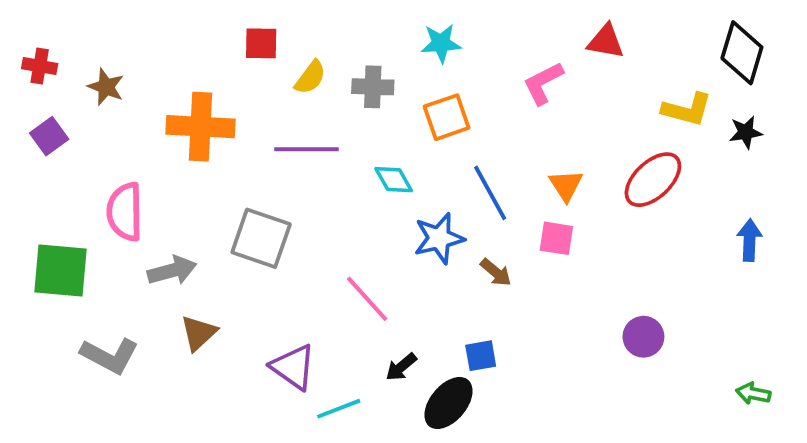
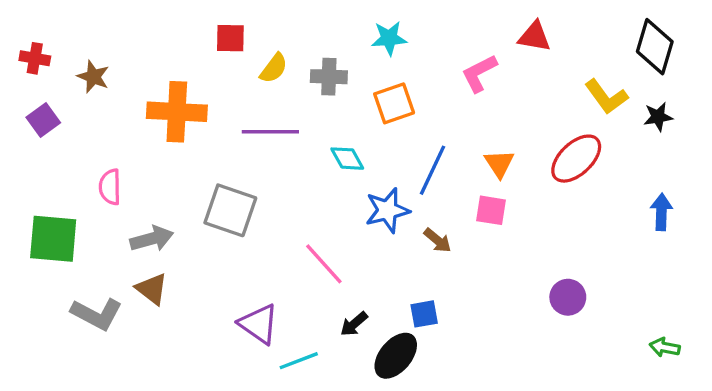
yellow L-shape: (687, 110) -> (606, 97), turned 39
blue line: (490, 193) -> (432, 170), turned 54
pink semicircle: (125, 212) -> (110, 187), size x0.7
brown triangle: (199, 333) -> (152, 289), moved, turned -39

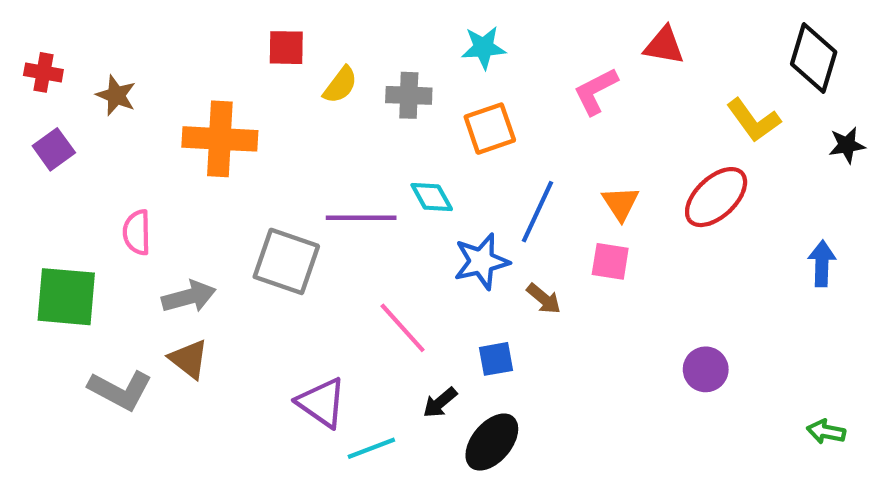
black star: (658, 117) -> (847, 145), moved
purple line: (270, 132) -> (361, 218), moved
blue square: (424, 314) -> (496, 359), moved

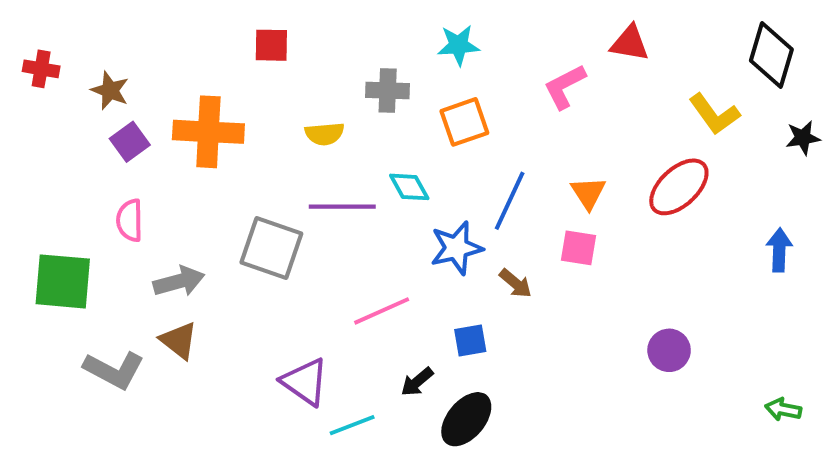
yellow semicircle: (340, 85) -> (325, 134), moved, turned 48
purple square: (54, 149) -> (130, 142), moved
pink line: (403, 328) -> (382, 311), turned -72

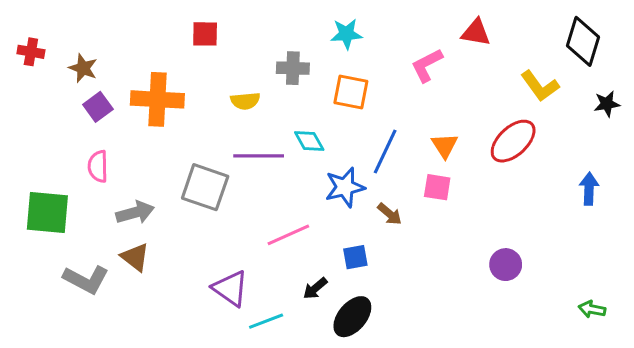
orange square: (464, 122) -> (351, 92), turned 30

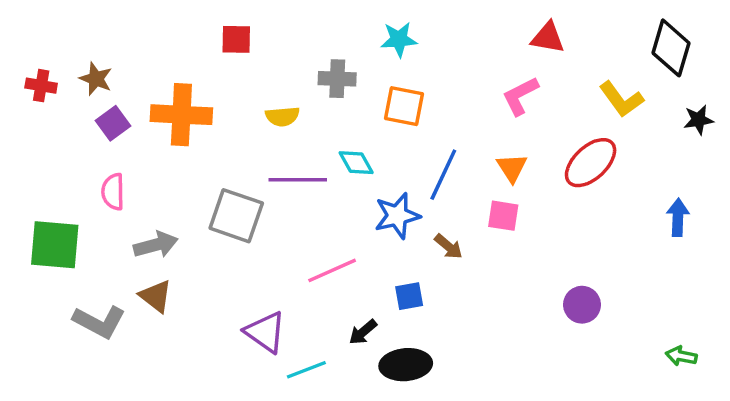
red cross: (31, 52) -> (41, 86), moved
pink L-shape: (427, 65) -> (520, 96), moved
black ellipse: (352, 317) -> (406, 365), turned 45

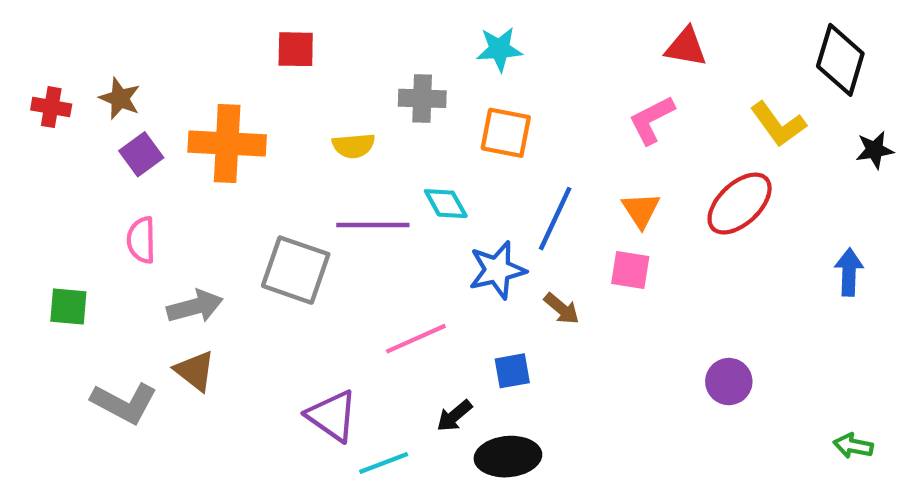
green square: (55, 245) -> (68, 306), size x0.6

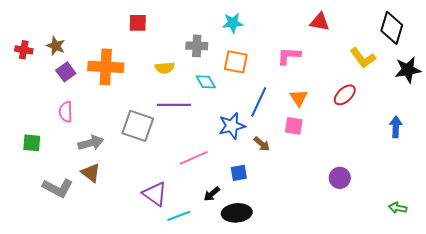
pink L-shape: (652, 120) -> (289, 56), moved, turned 30
black star: (875, 150) -> (408, 70), size x1.5
cyan diamond: (446, 204) -> (206, 82), moved
red ellipse: (740, 204) -> (345, 95), size x0.7

